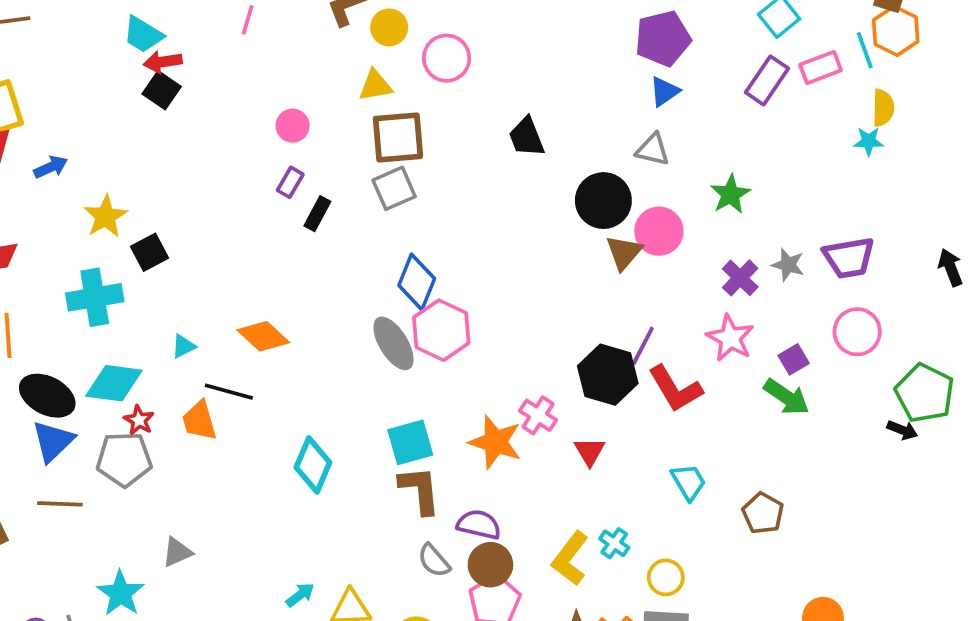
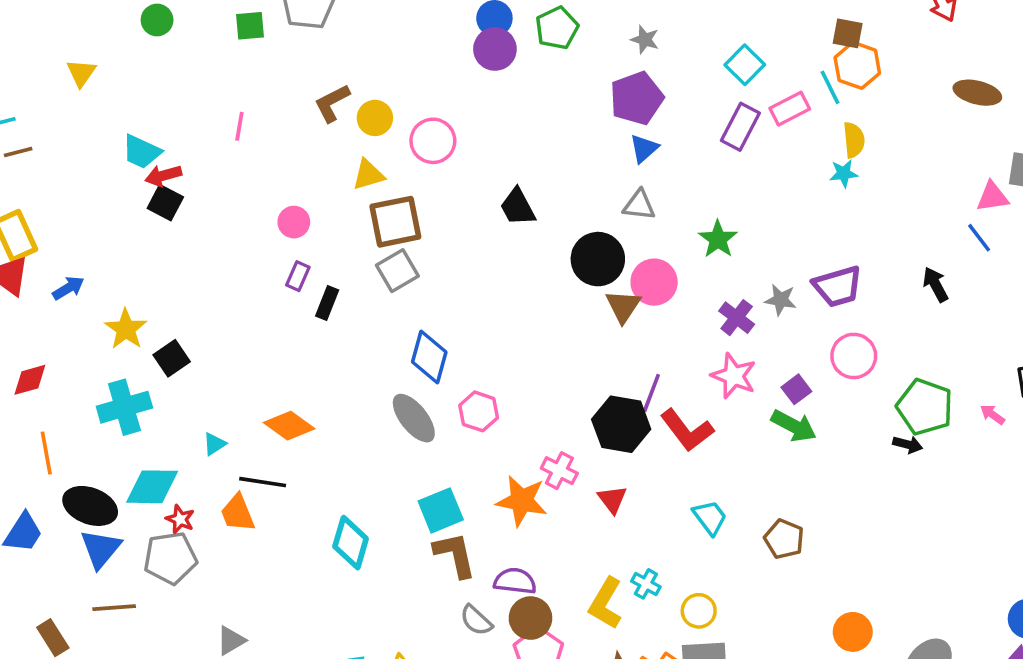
pink hexagon: (441, 330) -> (479, 411), moved, size x0.7

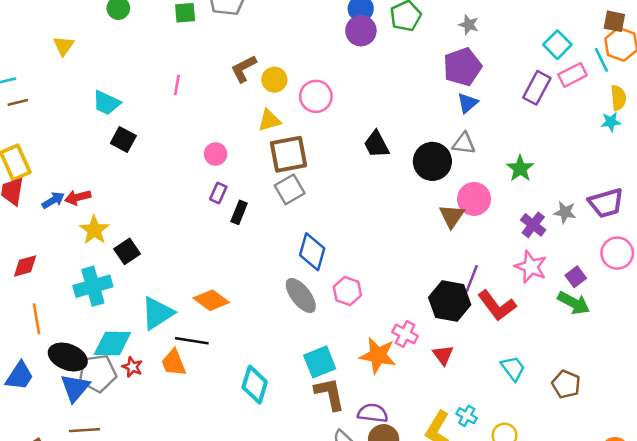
cyan square: (745, 65) -> (557, 45), moved
red arrow: (163, 176) -> (78, 197), moved
black circle: (598, 259) -> (432, 161), moved
cyan triangle: (214, 444) -> (157, 313), size x2.0
gray pentagon: (170, 558) -> (98, 373), moved

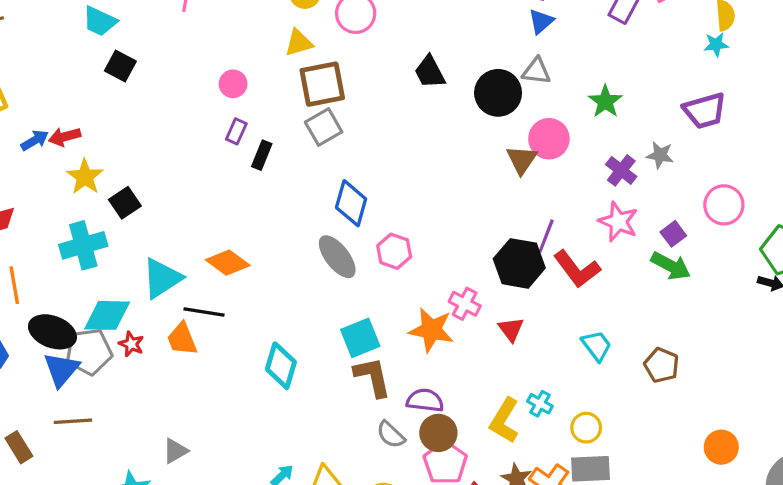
purple trapezoid: (606, 203) -> (705, 111), moved

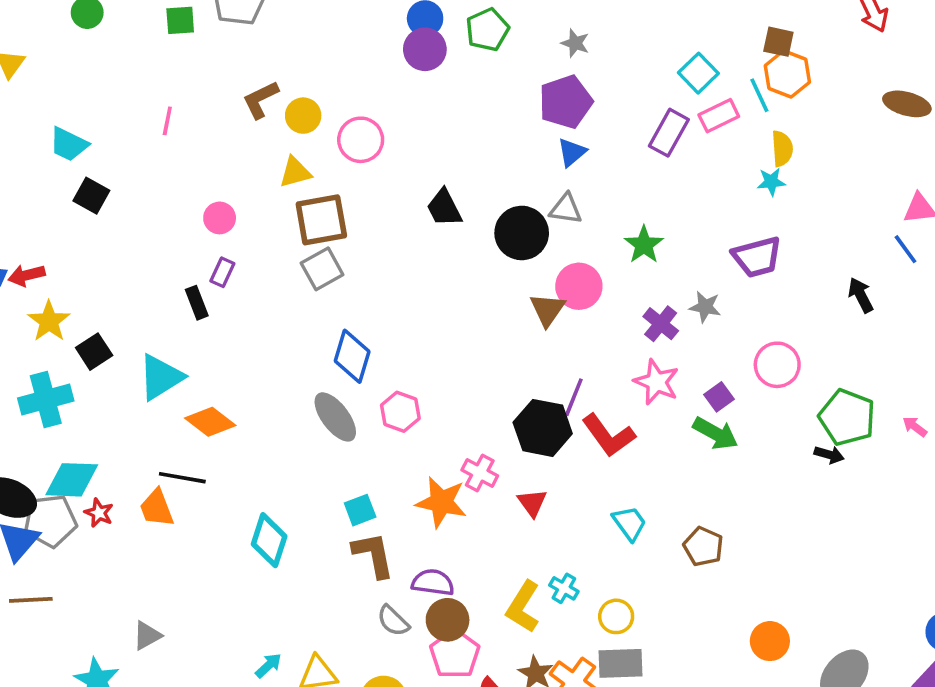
black rectangle: (262, 155) -> (197, 303), moved, turned -44
cyan triangle: (162, 278) -> (161, 377), moved
cyan square: (360, 338) -> (360, 510), size x0.7

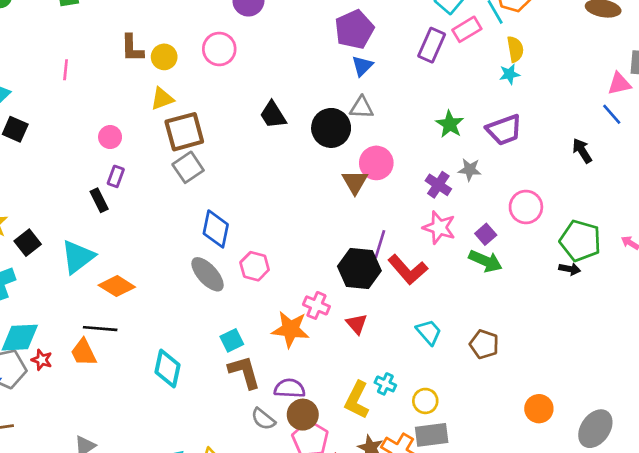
brown L-shape: (261, 100) -> (132, 48), turned -60
pink circle: (361, 140) -> (219, 49), moved
green star: (644, 245) -> (450, 124), moved

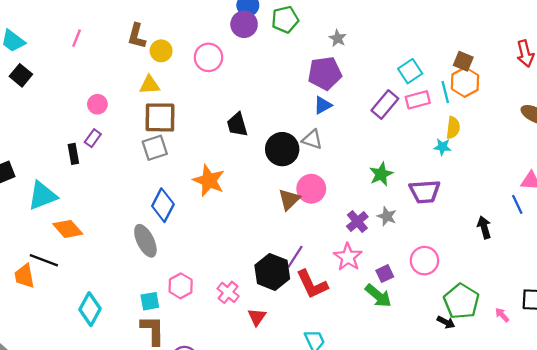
pink hexagon: (255, 266) -> (181, 286), moved
orange star: (290, 329) -> (209, 180), moved

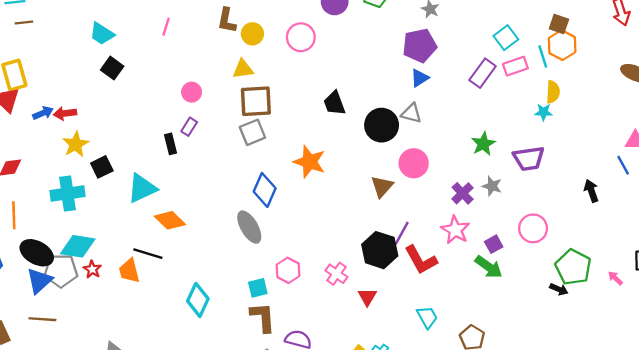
brown triangle: (289, 199) -> (382, 187), moved

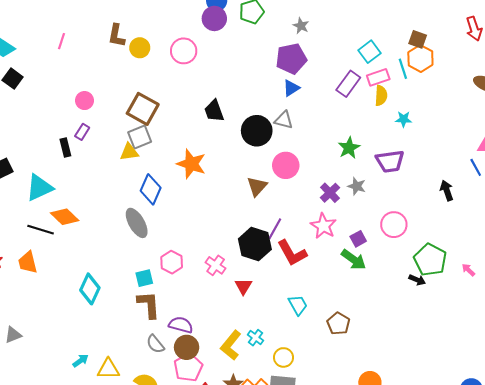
yellow triangle: (243, 69) -> (129, 152), moved
yellow semicircle: (553, 92) -> (381, 96), moved
brown square: (256, 101) -> (143, 109), turned 32
black line: (148, 254) -> (41, 230), moved

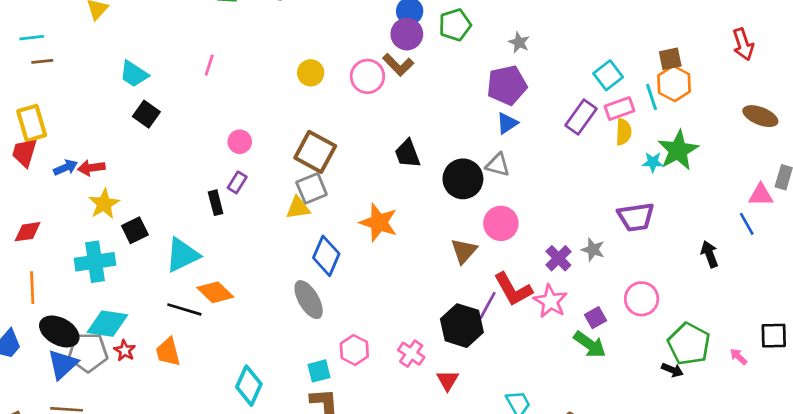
brown L-shape: (116, 36) -> (398, 65), moved, turned -55
brown square: (418, 39) -> (670, 59), turned -30
green star: (349, 148) -> (678, 150), moved, size x1.4
red L-shape: (292, 253) -> (513, 289), moved

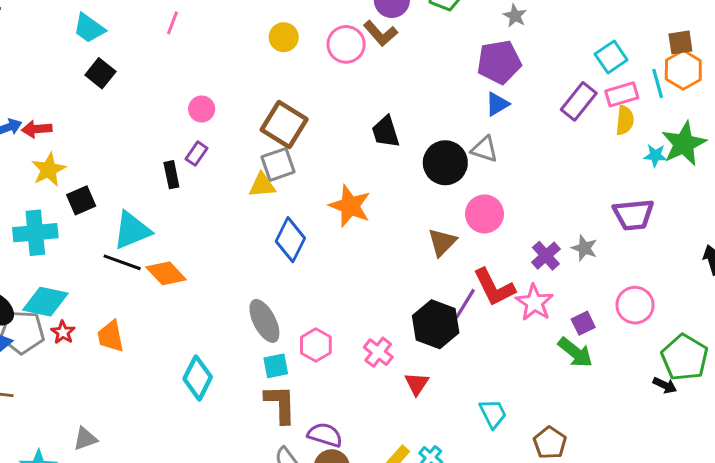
gray ellipse: (309, 300) -> (264, 321), moved
black line: (184, 309) -> (122, 262), moved

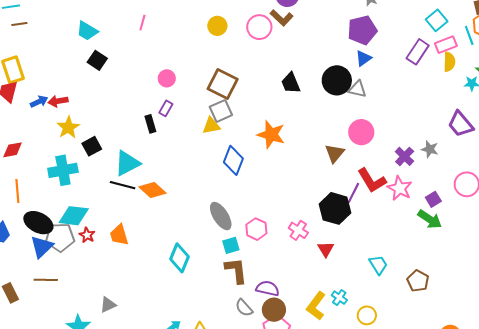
black circle: (445, 163) -> (337, 80), moved
purple trapezoid: (633, 215) -> (461, 124), turned 60

